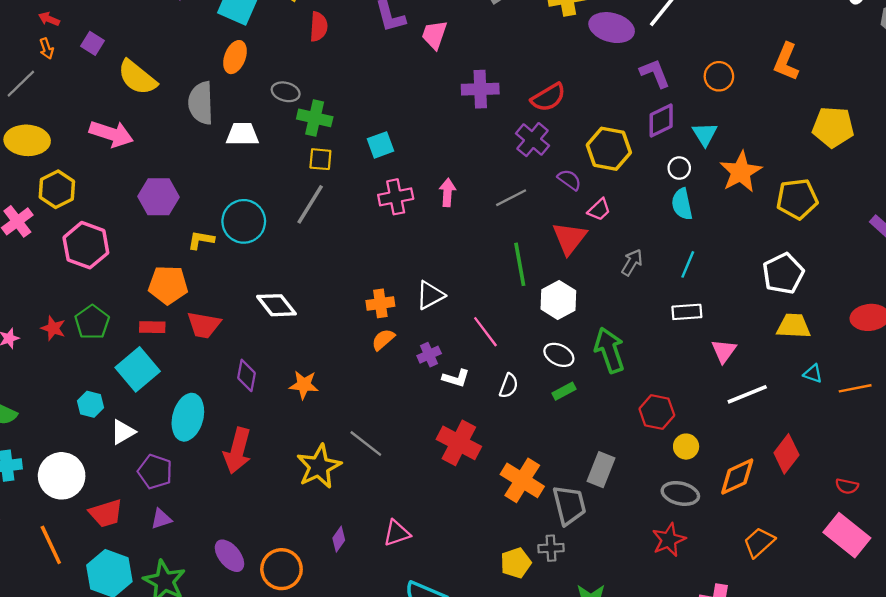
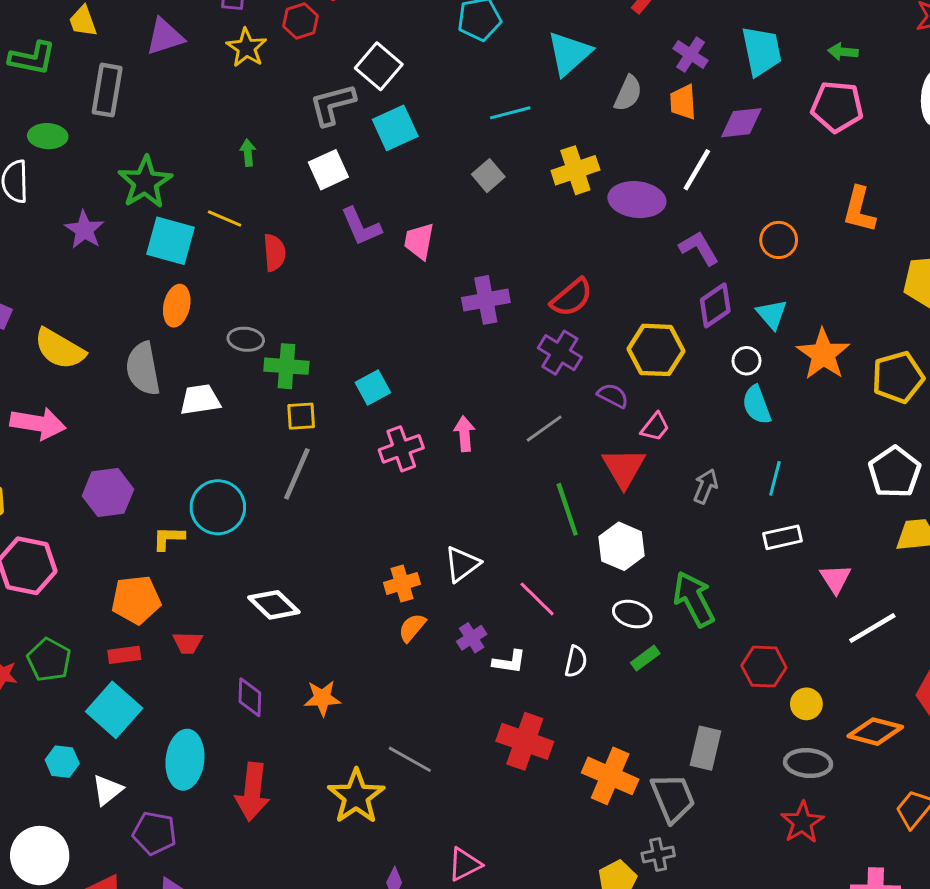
red trapezoid: (204, 325) -> (188, 643), size x0.7
orange diamond: (737, 477) -> (875, 732), turned 48

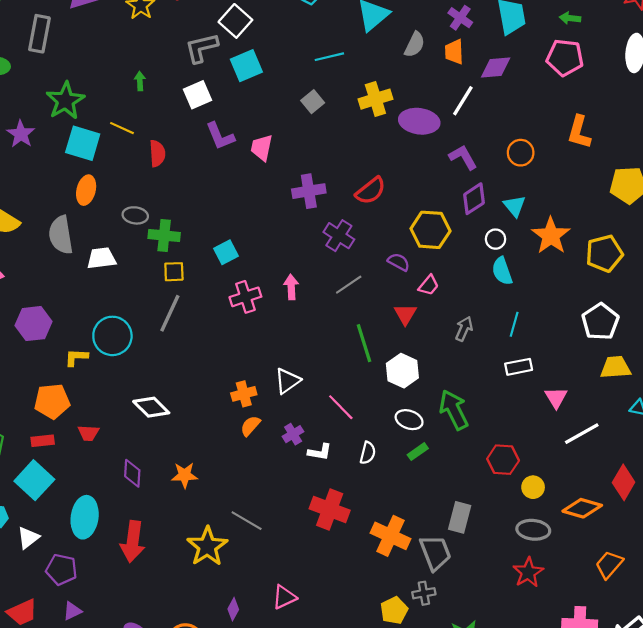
purple cross: (560, 353) -> (339, 236), moved
red triangle: (624, 468) -> (405, 314), size x0.7

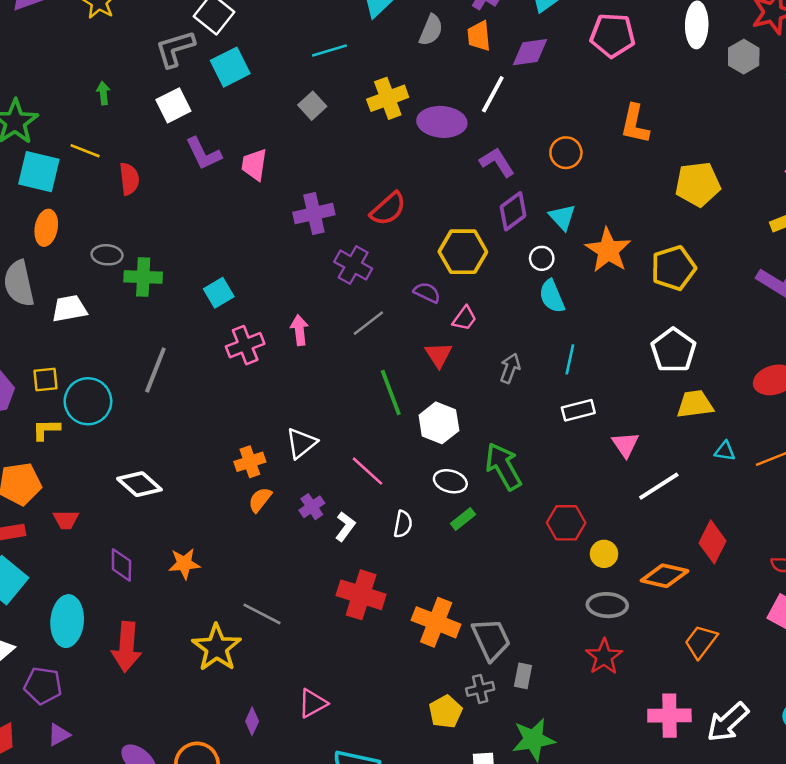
yellow square: (174, 272) -> (45, 379), moved
white L-shape: (320, 452) -> (345, 526), turned -60
gray rectangle: (460, 517) -> (523, 676), moved, size x0.7

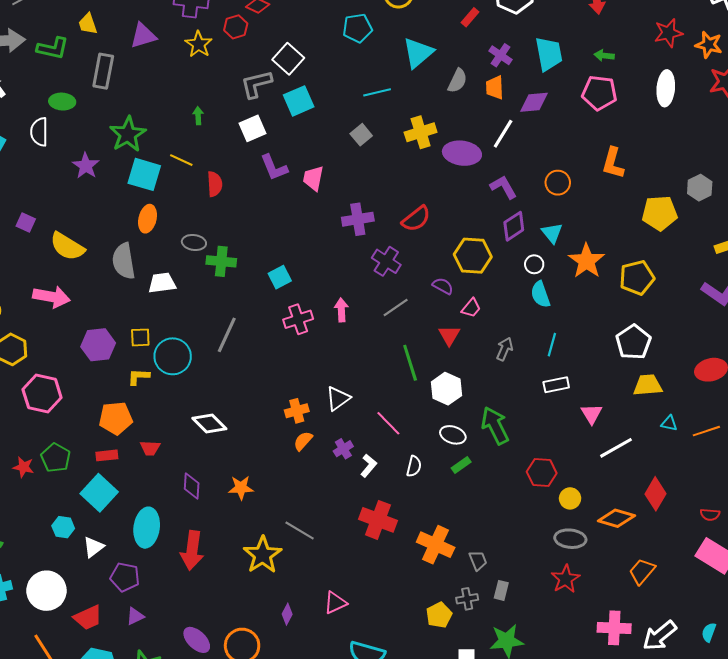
gray hexagon: (744, 57) -> (700, 188), moved
gray trapezoid: (491, 639) -> (478, 560), size x0.6

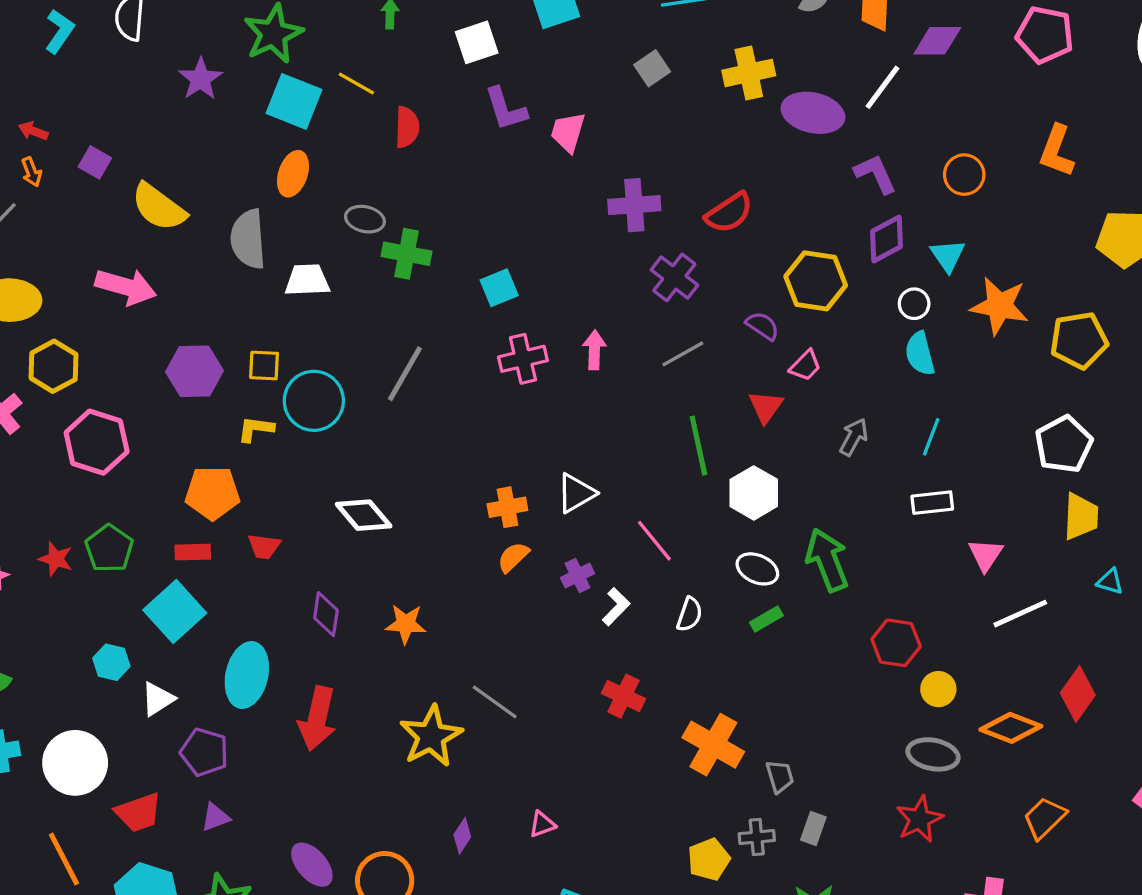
orange star: (586, 261) -> (999, 306), turned -30
yellow trapezoid: (648, 385) -> (1081, 517), turned 92
red cross: (378, 520) -> (624, 696), size x0.7
pink triangle: (335, 603) -> (542, 824), size x0.7

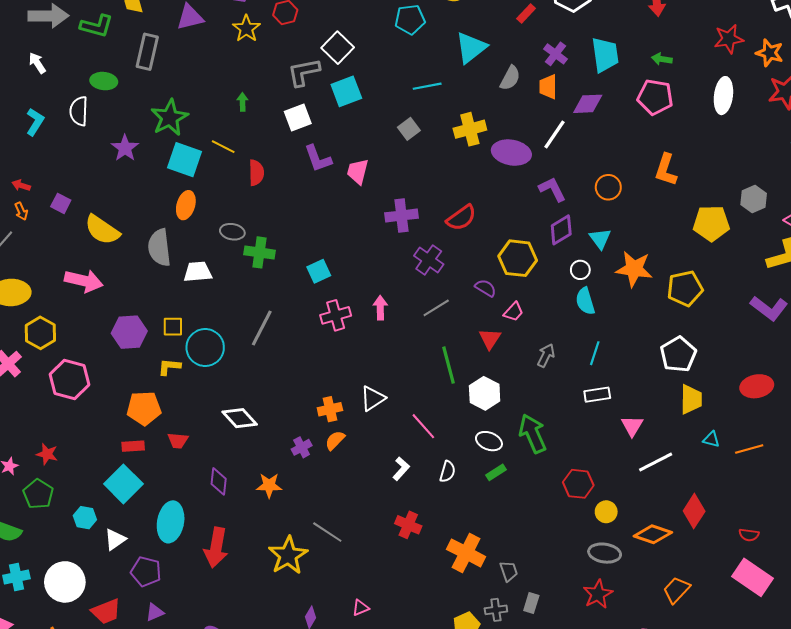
green pentagon: (109, 549) -> (38, 494), moved
purple cross: (578, 576) -> (302, 447), moved

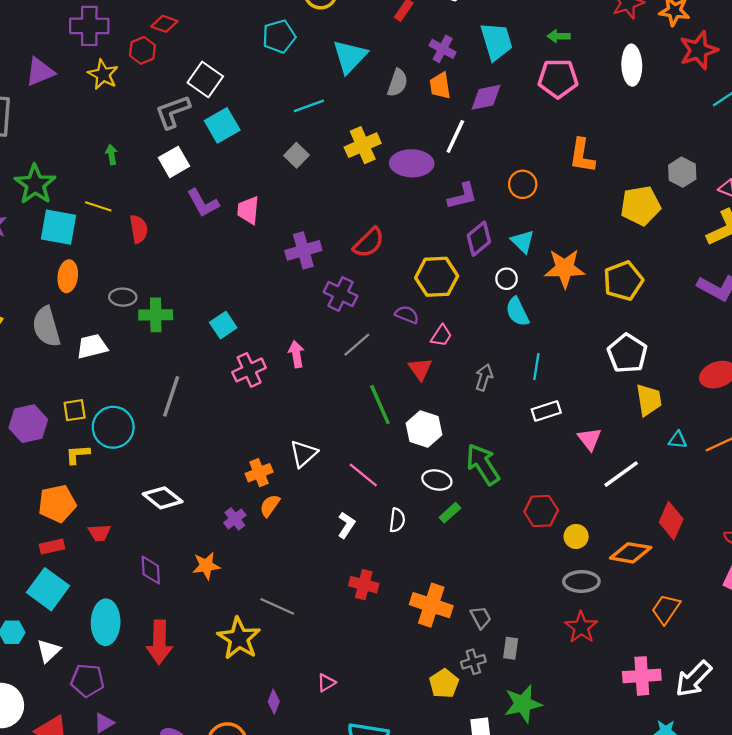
purple L-shape: (552, 189) -> (462, 196), turned 112

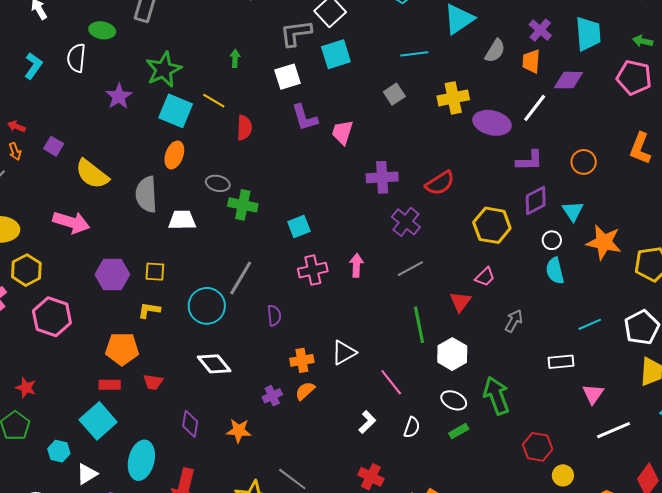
purple semicircle: (407, 315) -> (274, 315), moved, turned 50
cyan line: (536, 367) -> (590, 324), moved, turned 45
cyan circle: (113, 427) -> (207, 306), moved

